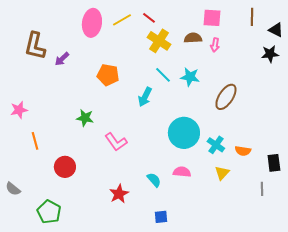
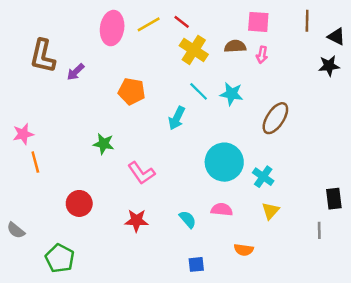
orange line: (35, 141) -> (35, 162), moved
orange semicircle: (243, 151) -> (244, 250), moved
red star: (119, 194) -> (136, 221), moved, turned 30

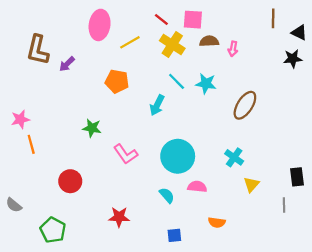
pink square: (258, 22) -> (193, 20), moved
yellow line: (149, 24) -> (130, 42), moved
cyan circle: (224, 162) -> (178, 156), moved
yellow triangle: (271, 211) -> (251, 184), moved
red star: (136, 221) -> (119, 217), moved

